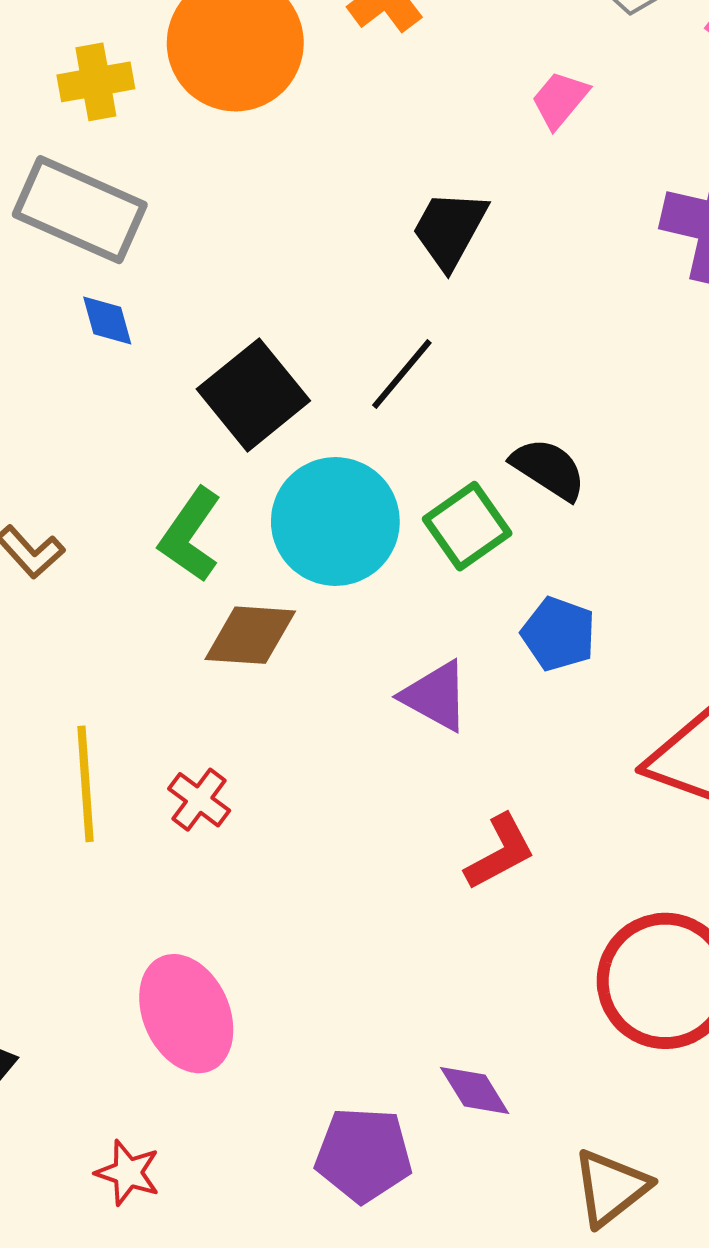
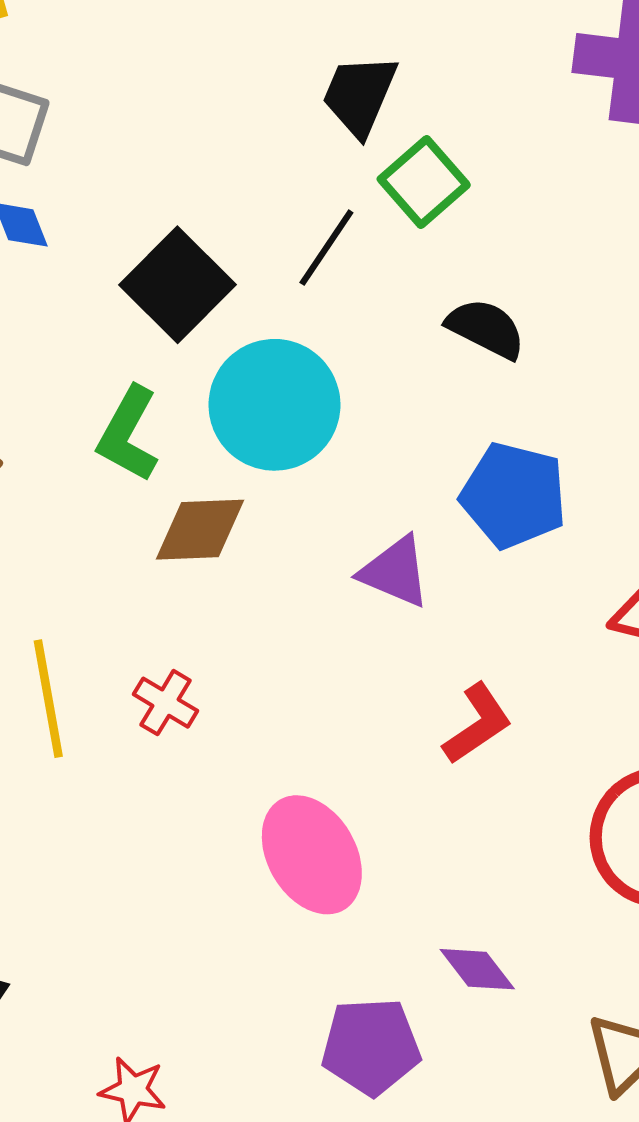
green square: (467, 526) -> (424, 182), moved
blue pentagon: (558, 634) -> (514, 495), size x1.4
pink ellipse: (186, 1014) -> (312, 855), moved

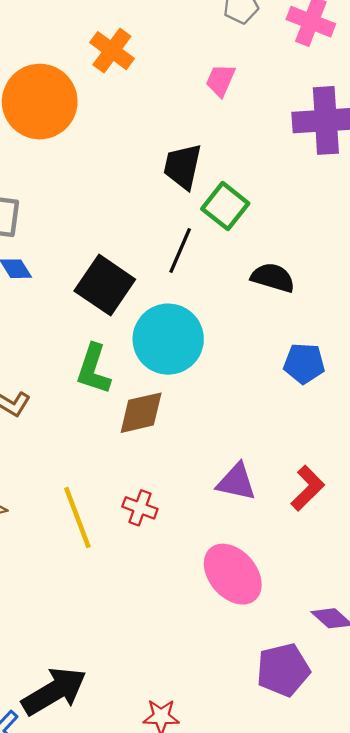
blue pentagon: (514, 495) -> (304, 363), size x0.7
purple triangle: (395, 572) -> (236, 482), moved

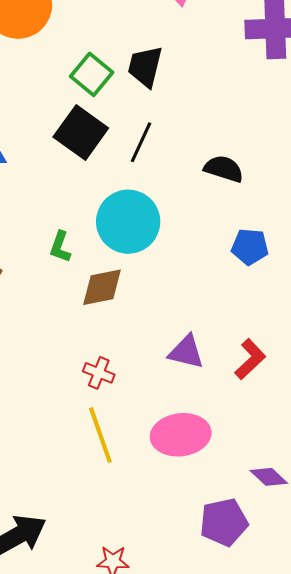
green square: (225, 206) -> (92, 74), moved
black square: (105, 285) -> (81, 133), moved
green L-shape: (93, 369) -> (60, 247), size x0.7
yellow line: (77, 517) -> (100, 435), moved
pink ellipse: (233, 574) -> (181, 435), turned -58

